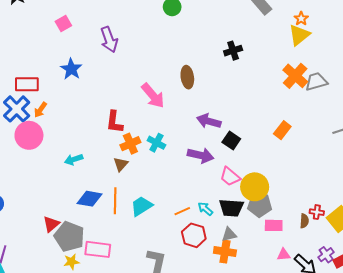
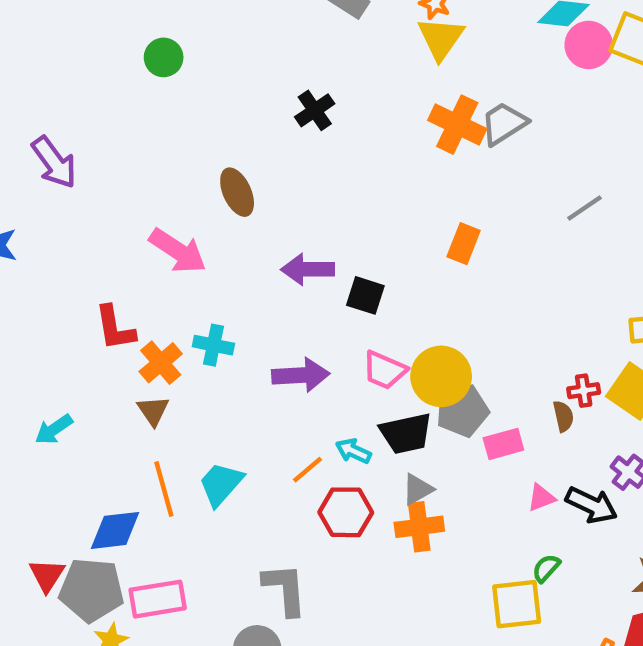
purple arrow: (200, 155) -> (301, 375), moved
blue diamond: (90, 199) -> (115, 530), moved

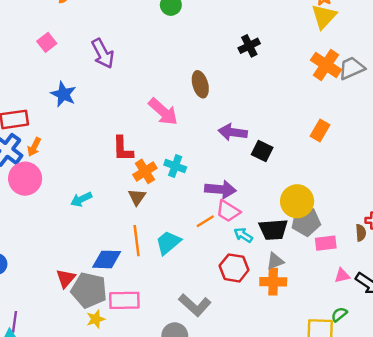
pink trapezoid: (384, 370) -> (228, 211), moved
orange line: (307, 470) -> (205, 221), moved
gray L-shape: (285, 589) -> (195, 305), turned 128

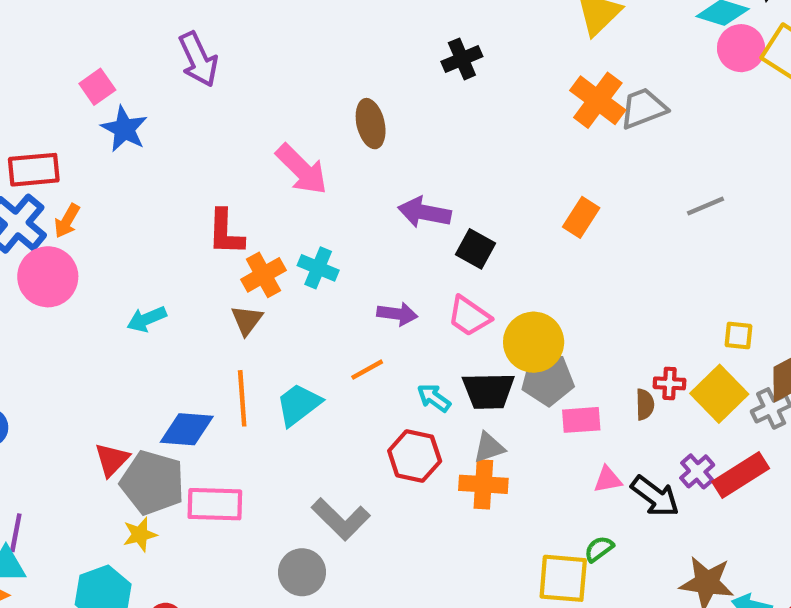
pink square: (47, 42) -> (97, 87), moved
purple arrow: (220, 189) -> (397, 314), size x0.7
pink trapezoid: (228, 211) -> (469, 316), moved
yellow star: (96, 319) -> (140, 535), moved

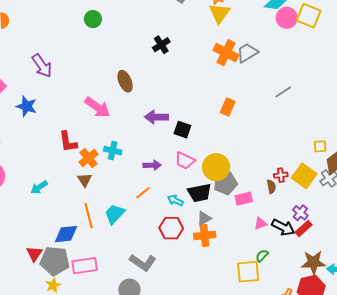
blue star: (124, 129) -> (27, 106), moved
yellow square: (739, 336) -> (320, 146), moved
red rectangle: (741, 475) -> (304, 228), moved, size x0.7

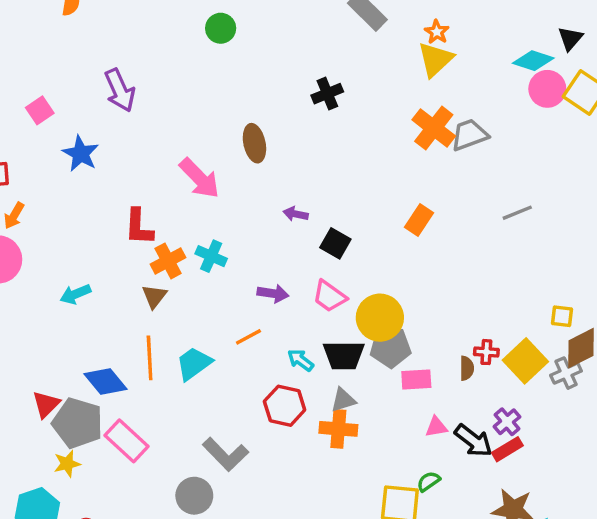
purple arrow: (156, 117) -> (296, 214), size x0.6
blue diamond: (66, 234) -> (105, 381), turned 45
pink rectangle: (85, 266) -> (127, 441), turned 40

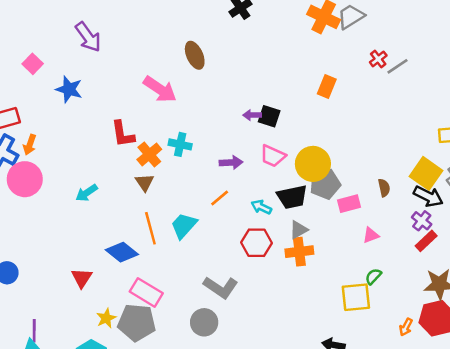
purple arrow: (296, 214) -> (252, 115), moved
red cross: (486, 352) -> (378, 59), moved, turned -30
gray pentagon: (78, 423) -> (137, 322), moved
black arrow: (473, 441) -> (428, 196), moved

